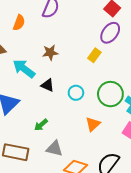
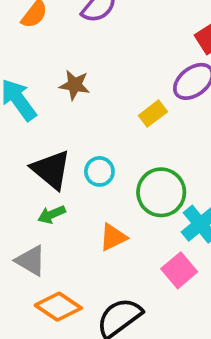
black triangle: (48, 85) -> (51, 170), moved, size x1.6
green arrow: (41, 125) -> (52, 214), moved

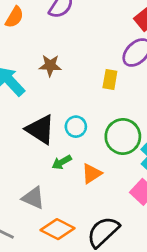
yellow rectangle: (153, 114) -> (110, 80), turned -36
green arrow: (52, 214) -> (62, 162), moved

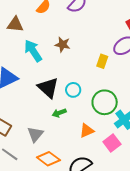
orange triangle: (92, 174) -> (87, 131), moved
gray triangle: (33, 198) -> (35, 134), turned 36

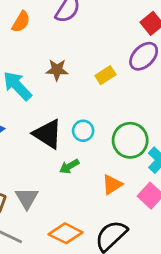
yellow rectangle: (102, 61) -> (105, 75), moved, turned 48
gray triangle: (35, 134) -> (27, 198), moved

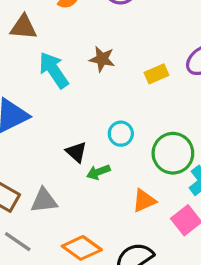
black triangle: (48, 134) -> (76, 152), moved, size x0.6
gray triangle: (27, 198) -> (44, 200), turned 45

